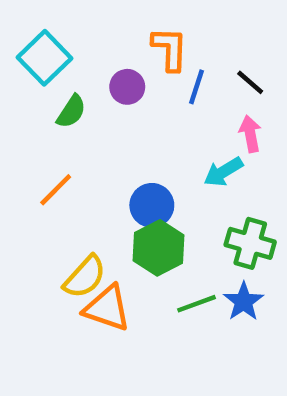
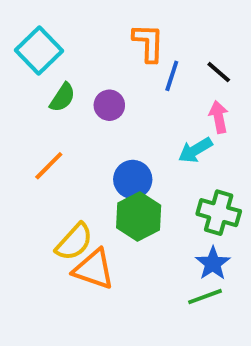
purple circle: (127, 87) -> (109, 105), moved
green line: (197, 304) -> (205, 297), moved

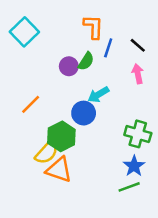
green semicircle: (62, 97) -> (86, 61), moved
cyan arrow: (195, 150) -> (98, 95), moved
green hexagon: (139, 217) -> (61, 136), moved

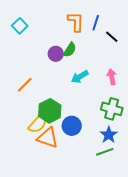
cyan square: (24, 32) -> (20, 26), size x0.7
blue line: (108, 48) -> (96, 23), moved
pink arrow: (138, 74) -> (112, 77), moved
blue circle: (84, 113) -> (72, 126), moved

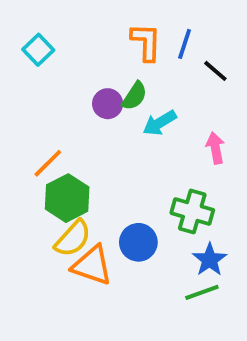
cyan arrow: (80, 77) -> (160, 123), moved
green cross: (112, 109) -> (192, 211), moved
green hexagon: (50, 111) -> (67, 198), moved

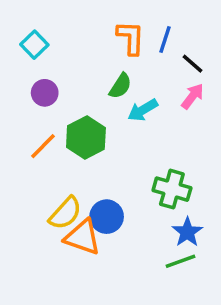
purple circle: (108, 104) -> (45, 93), moved
pink arrow: (215, 148) -> (193, 96), moved, turned 48
green hexagon: (67, 198) -> (86, 138), moved
blue circle: (138, 242) -> (107, 217), moved

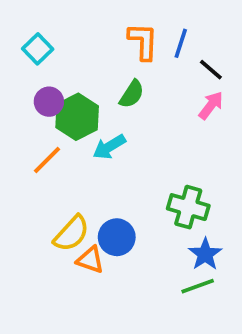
cyan arrow: (143, 110) -> (109, 147), moved
green hexagon: (86, 138) -> (77, 117), moved
orange triangle: (83, 237) -> (90, 260), size x0.7

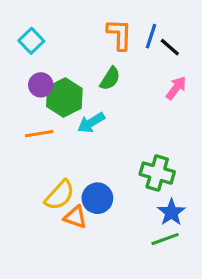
black line: (211, 70) -> (170, 47), moved
orange line: (47, 160) -> (39, 134), turned 36

